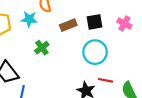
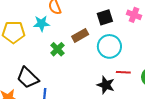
brown rectangle: (68, 25) -> (80, 35), moved

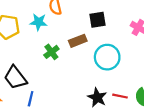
black square: (105, 17) -> (97, 20), moved
red line: (123, 72) -> (120, 96), moved

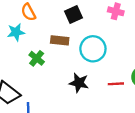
brown rectangle: (78, 41) -> (60, 40), turned 42
black star: (97, 98) -> (79, 83), moved

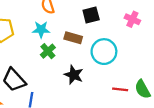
cyan star: (16, 32) -> (41, 30), moved
black star: (79, 83) -> (74, 75), moved

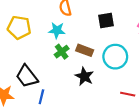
brown rectangle: (73, 38) -> (85, 50), moved

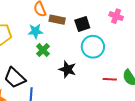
black square: (106, 21) -> (82, 24), moved
brown rectangle: (85, 50) -> (57, 20), moved

